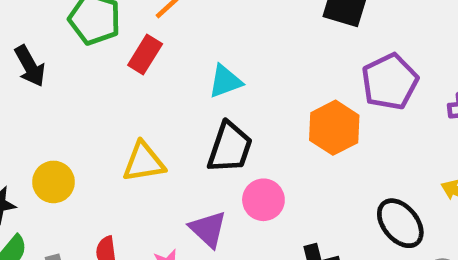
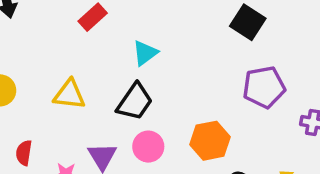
cyan triangle: (225, 81) -> (145, 53), turned -32
orange hexagon: (334, 128) -> (210, 141), moved

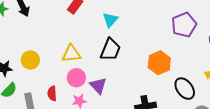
pink circle: (148, 147) -> (76, 78), moved

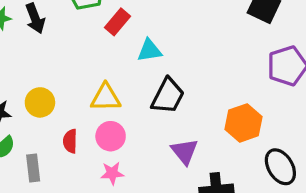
cyan triangle: (110, 20) -> (149, 50), moved, turned 35
purple triangle: (98, 86) -> (185, 151), moved
red semicircle: (52, 93) -> (70, 141), moved

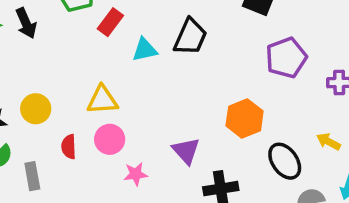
black trapezoid: (168, 96) -> (190, 37), moved
pink star: (112, 173) -> (136, 174), moved

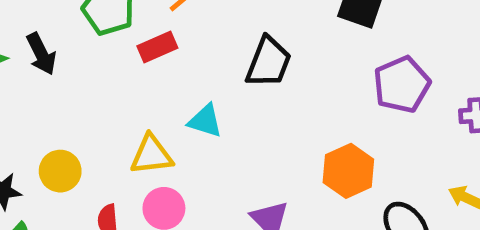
red rectangle: (110, 22) -> (157, 47), turned 32
cyan triangle: (145, 50) -> (205, 121), moved, turned 32

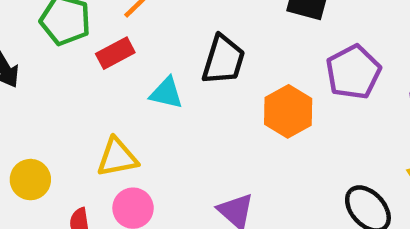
cyan triangle: (205, 121) -> (166, 93), moved
orange hexagon: (348, 171) -> (288, 111), moved

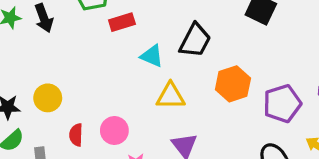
purple pentagon: (353, 72) -> (282, 104), moved
yellow triangle: (117, 157) -> (171, 96), moved

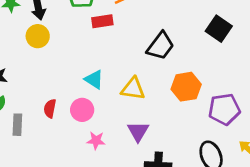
cyan triangle: (152, 56) -> (94, 79), moved
yellow circle: (48, 98) -> (38, 36), moved

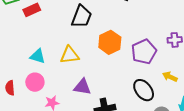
purple triangle: (138, 131) -> (82, 87), turned -36

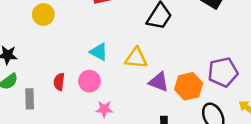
orange hexagon: (110, 42) -> (189, 86), moved
purple triangle: (82, 87) -> (159, 82), moved

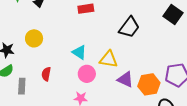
yellow circle: (43, 15) -> (34, 38), moved
pink circle: (89, 81) -> (87, 74), moved

